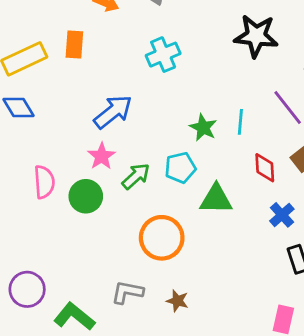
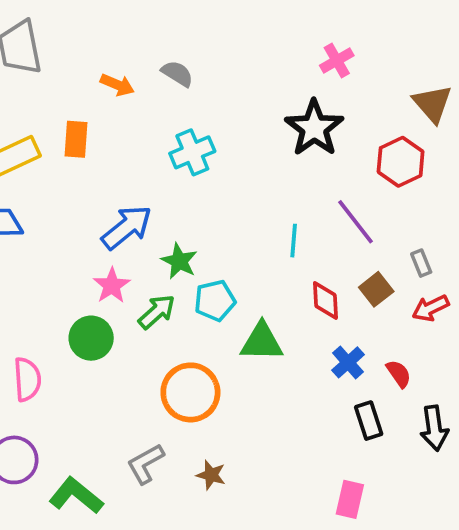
black star: (256, 36) -> (314, 128), turned 30
green star: (203, 128) -> (179, 261), moved
pink semicircle: (44, 182) -> (27, 379), moved
gray L-shape: (127, 292) -> (145, 464), turned -40

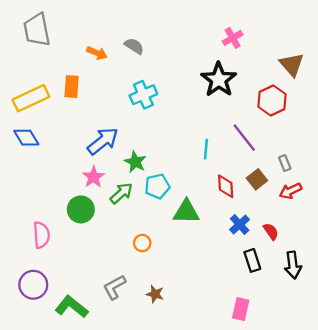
orange circle: (190, 392) -> (142, 243), size x0.5

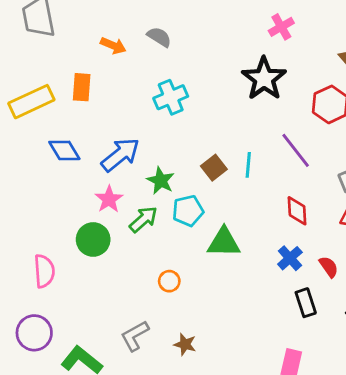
blue diamond: (26, 138) -> (64, 150), moved
brown square: (257, 179) -> (214, 168), moved
red diamond: (226, 186) -> (297, 211), moved

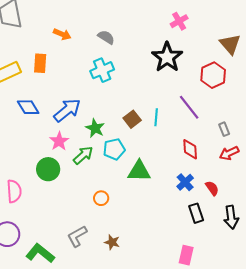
gray semicircle: (159, 37) -> (106, 37), moved

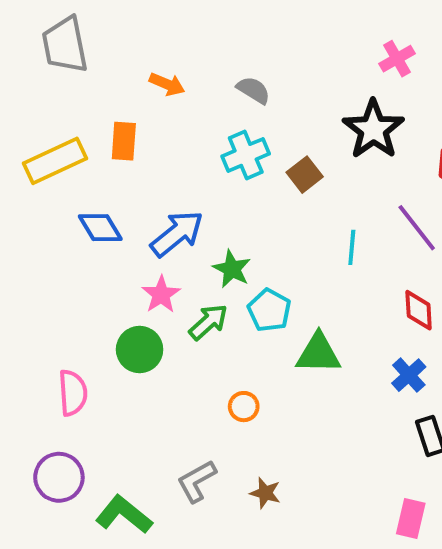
brown square: (132, 119) -> (305, 175), moved
cyan pentagon: (114, 149) -> (269, 310), turned -30

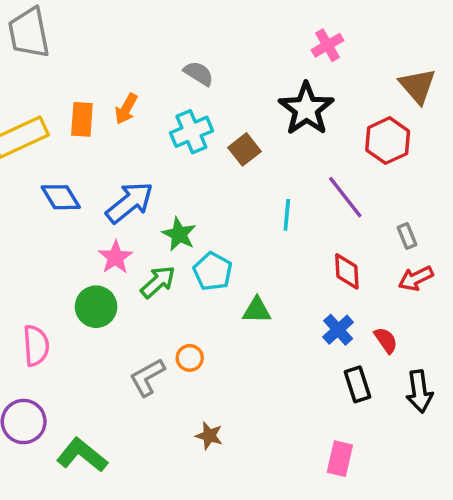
orange arrow: (167, 84) -> (126, 109), moved, turned 96
green triangle: (318, 353) -> (257, 310), size x0.7
gray L-shape: (197, 481) -> (147, 377), moved

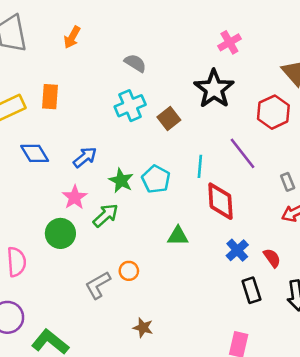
orange arrow: (126, 109) -> (72, 37), moved
blue arrow: (130, 202) -> (85, 157), size x0.7
cyan pentagon: (213, 271) -> (156, 179), moved
red diamond: (347, 271) -> (220, 201), moved, size x1.4

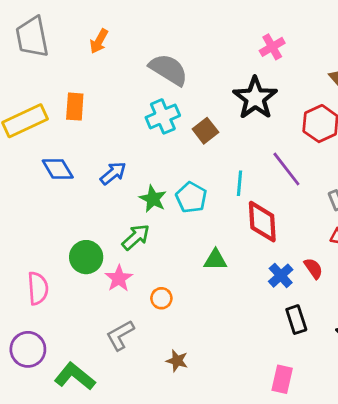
gray semicircle: (135, 63) -> (169, 70), size x1.6
pink star: (75, 197) -> (119, 278), moved
red semicircle: (272, 258) -> (313, 268), moved
gray L-shape: (98, 285) -> (120, 335), moved

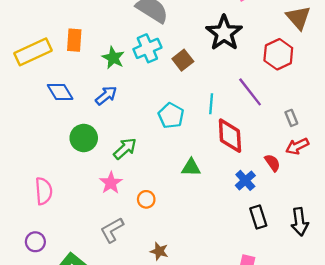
green star: (153, 199) -> (113, 58), moved
green circle: (86, 257) -> (84, 138), moved
red semicircle: (313, 268) -> (272, 163), moved
purple circle: (28, 349) -> (35, 242), size x0.7

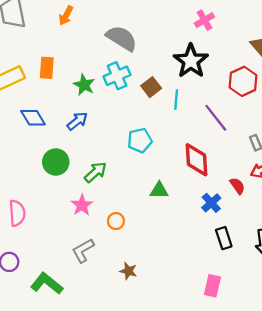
cyan line: (211, 104) -> (176, 100), moved
cyan pentagon: (171, 116) -> (140, 140), turned 30

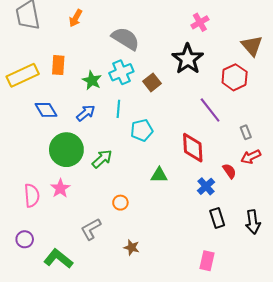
cyan line: (176, 100) -> (118, 109), moved
green circle: (56, 162) -> (66, 150), size x1.4
pink star: (82, 205) -> (60, 188), moved

